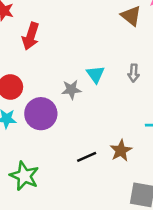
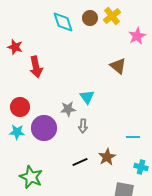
brown triangle: (131, 16) -> (118, 66), moved
red arrow: (31, 36) -> (36, 67), turned -30
gray arrow: (134, 73) -> (83, 126), moved

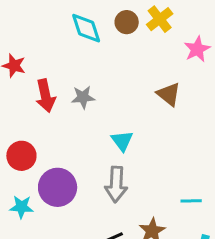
gray star: (68, 109) -> (83, 97), moved
gray arrow: (83, 126) -> (116, 184), size x1.6
cyan star: (17, 132) -> (21, 207), moved

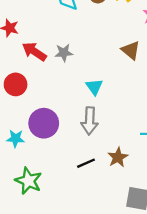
red arrow: (46, 96) -> (34, 52), turned 135
red circle: (21, 156) -> (16, 84), moved

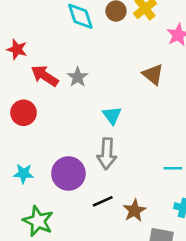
gray star: (64, 53) -> (78, 77), turned -30
purple circle: (44, 123) -> (68, 174), moved
brown star: (118, 157) -> (134, 211), moved

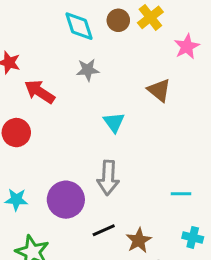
gray star: (78, 77) -> (88, 70), moved, turned 30
cyan triangle: (112, 115) -> (114, 122), moved

